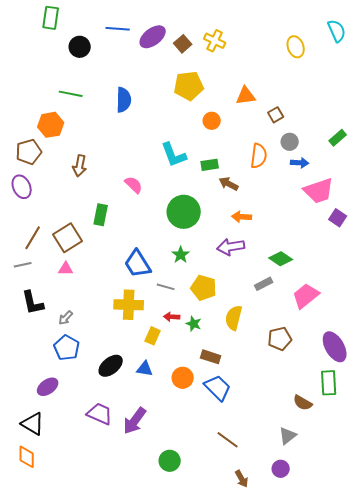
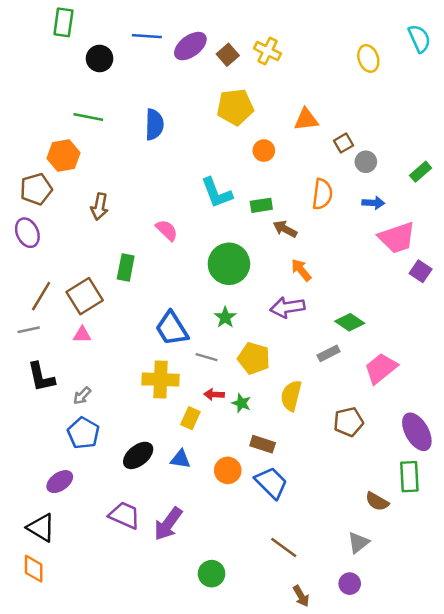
gray circle: (290, 142) -> (366, 162), moved
orange arrow: (242, 217) -> (301, 270), turned 48

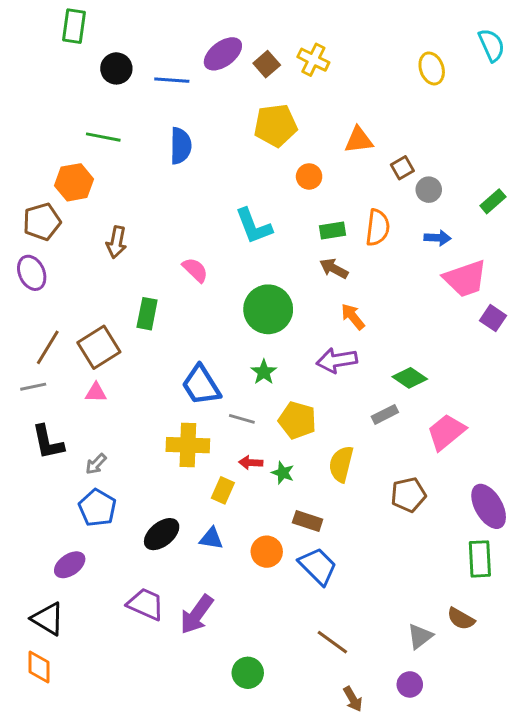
blue line: (147, 36) -> (172, 80), moved
green rectangle: (261, 205) -> (332, 230), moved
brown semicircle: (377, 501) -> (461, 619), moved

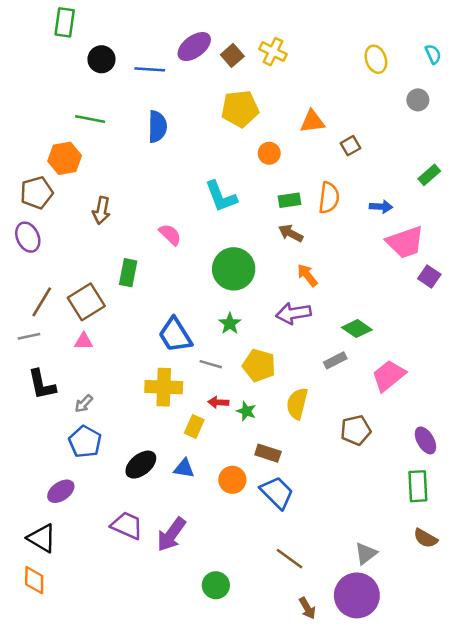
cyan semicircle: (492, 45) -> (433, 54), moved, size x0.7
gray circle: (429, 190) -> (418, 100), moved
purple ellipse: (489, 506) -> (425, 440), size x0.7
brown semicircle: (461, 619) -> (425, 538), moved
purple circle: (410, 684) -> (357, 595), size x2.0

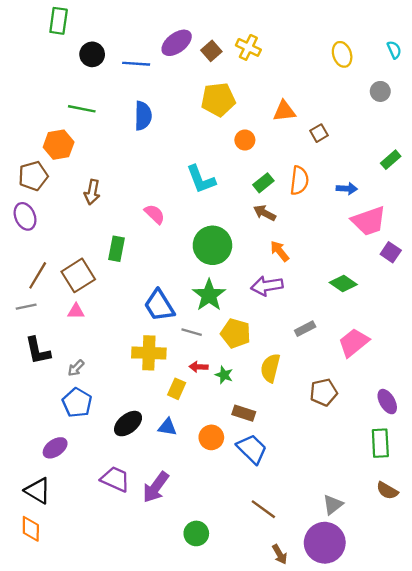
green rectangle: (290, 200) -> (263, 183), turned -30
green star: (230, 324) -> (209, 295), size x1.6
green diamond: (357, 329) -> (343, 284), moved

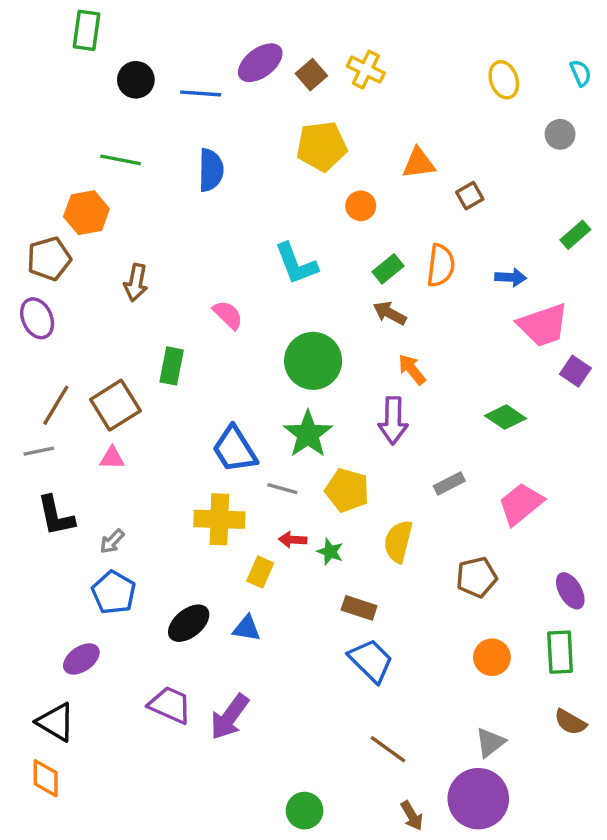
purple arrow: (267, 286) -> (393, 420), turned -80
orange circle: (211, 437) -> (492, 657), moved
green circle: (196, 533) -> (305, 811), moved

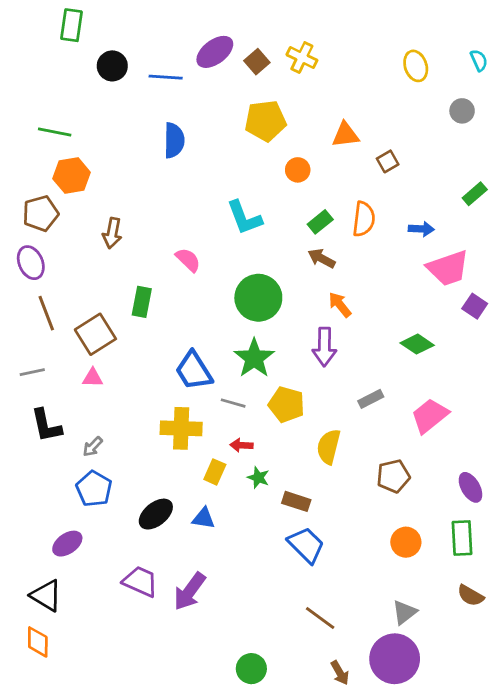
green line: (121, 160) -> (55, 132), moved
brown line: (56, 405) -> (46, 313), moved, turned -52
green star: (330, 552) -> (258, 478), moved

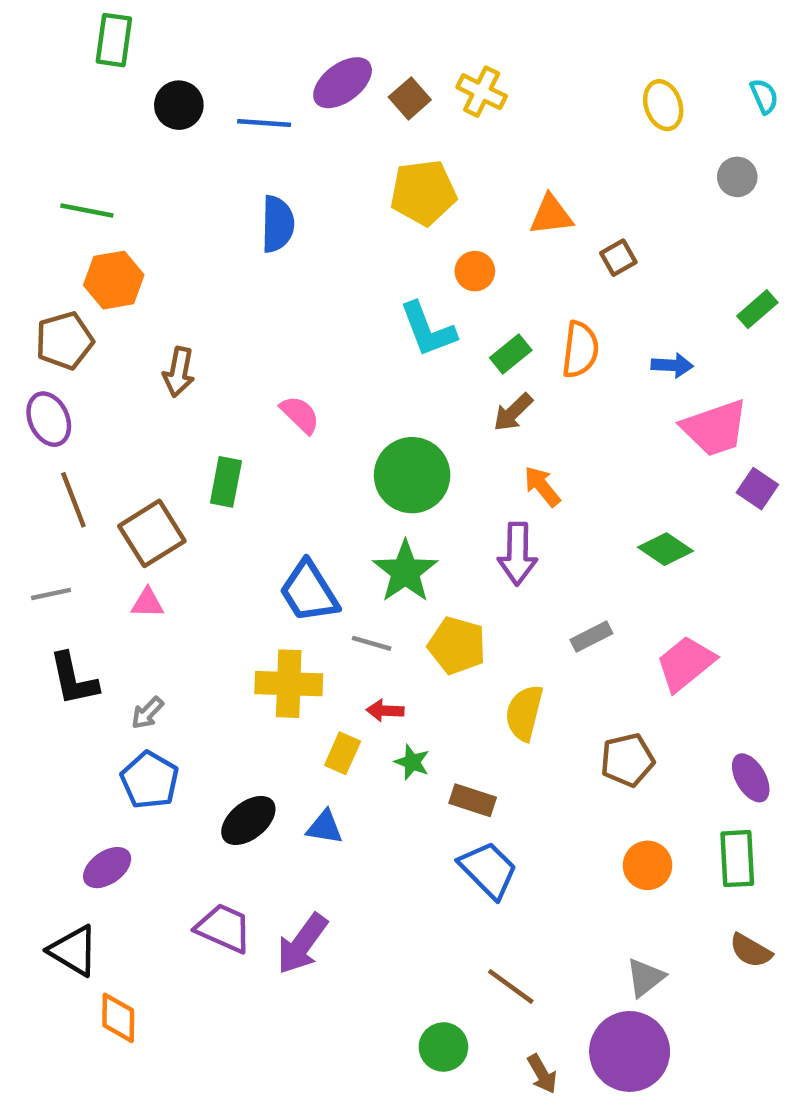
cyan L-shape: (244, 218) -> (428, 329), moved
brown arrow: (322, 258) -> (513, 412), turned -72
orange diamond: (38, 642) -> (118, 1018), moved
green circle: (251, 669) -> (443, 1047), moved

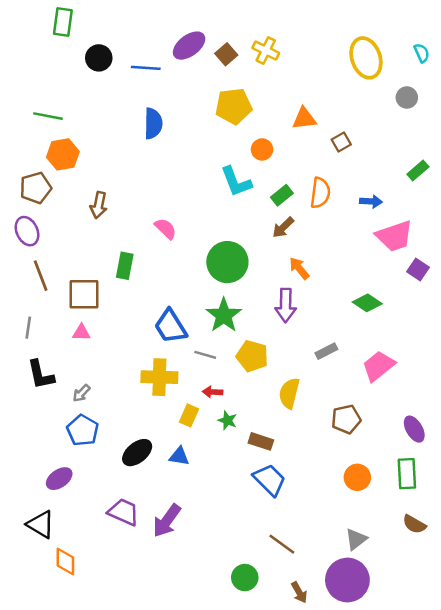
yellow ellipse: (663, 105) -> (366, 58), size x1.5
brown square: (152, 533) -> (84, 294), turned 32
gray line: (51, 594) -> (28, 328), turned -70

